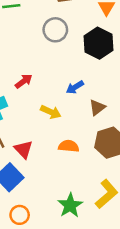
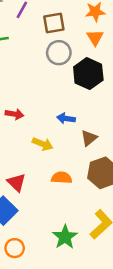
gray circle: (55, 30) -> (59, 53), moved
red arrow: (24, 81) -> (14, 114), turned 48
blue arrow: (75, 87) -> (66, 118), turned 42

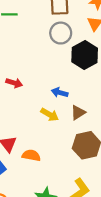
yellow arrow: (43, 144) -> (50, 115), moved
orange semicircle: (62, 178) -> (31, 155), moved

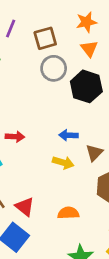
orange semicircle: (31, 155) -> (68, 213), moved

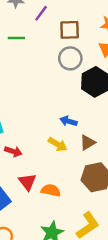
red arrow: (15, 137) -> (13, 151), moved
red triangle: (25, 207) -> (27, 182), moved

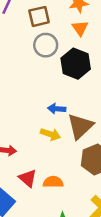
brown triangle: (88, 143) -> (80, 126), size x1.6

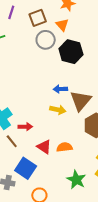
orange triangle: (80, 28) -> (62, 25), moved

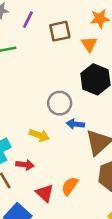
gray circle: (46, 40) -> (60, 103), moved
yellow arrow: (58, 110) -> (39, 135), moved
orange semicircle: (64, 147) -> (70, 186), moved, turned -56

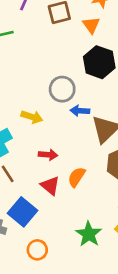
yellow arrow: (39, 135) -> (32, 117), moved
red arrow: (25, 165) -> (48, 155), moved

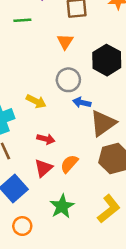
orange triangle: (91, 25) -> (65, 41), moved
red triangle: (50, 186) -> (43, 168), turned 30
green star: (89, 234) -> (62, 206), moved

